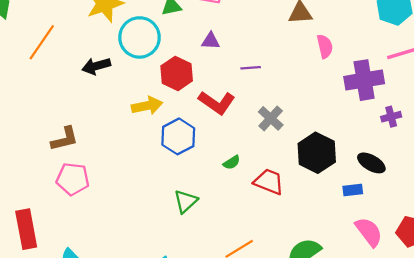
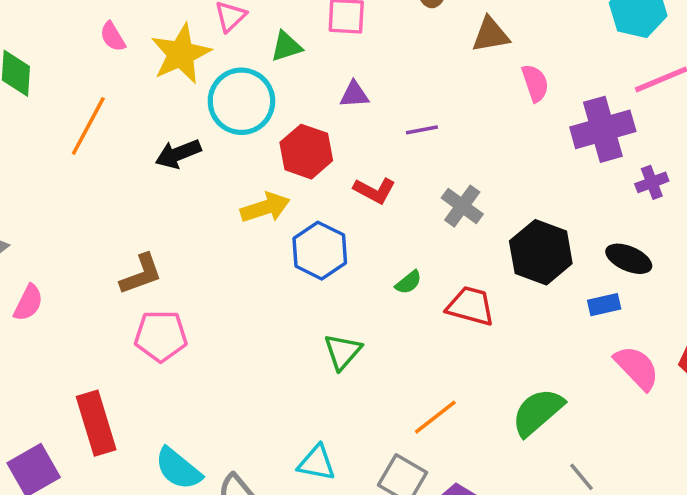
red L-shape: (217, 103) -> (374, 190), size x0.7

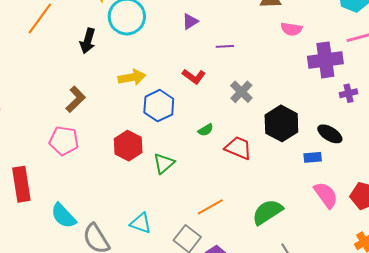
pink semicircle: (535, 83) -> (291, 29), turned 110
purple triangle: (354, 94) -> (190, 21), turned -36
red hexagon: (306, 152) -> (128, 146), moved
black arrow: (178, 154) -> (88, 41), turned -60
brown L-shape: (141, 274) -> (76, 99), moved, turned -32

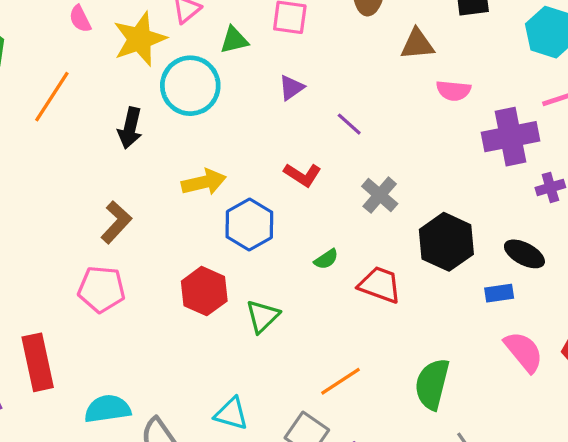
purple line: (225, 46) -> (349, 124), turned 48
green semicircle: (267, 212) -> (432, 384), turned -40
cyan semicircle: (63, 216) -> (108, 409), turned 128

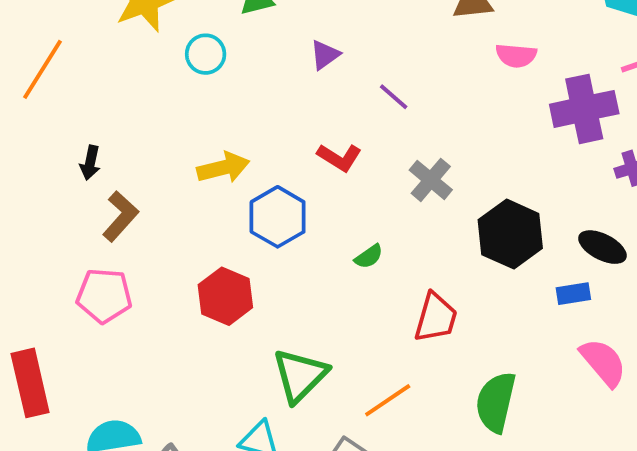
cyan circle: (190, 86) -> (206, 54), size x0.6
black arrow: (130, 128) -> (90, 163), moved, size x0.7
red trapezoid: (380, 285) -> (436, 318), moved, turned 87
green triangle: (263, 316) -> (300, 375), moved, size x1.4

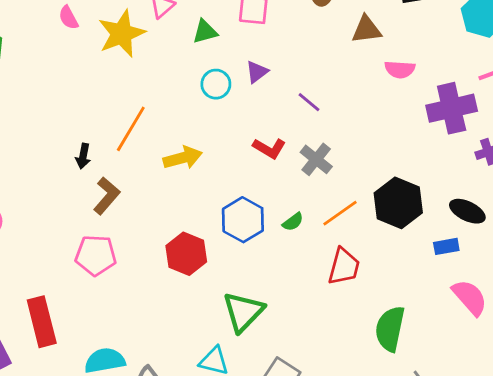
cyan circle: (206, 54) -> (216, 84), moved
orange line: (43, 69) -> (131, 129), moved
gray cross: (431, 180) -> (316, 159), moved
blue hexagon: (278, 217) -> (243, 220), moved
orange line: (388, 400) -> (340, 213), moved

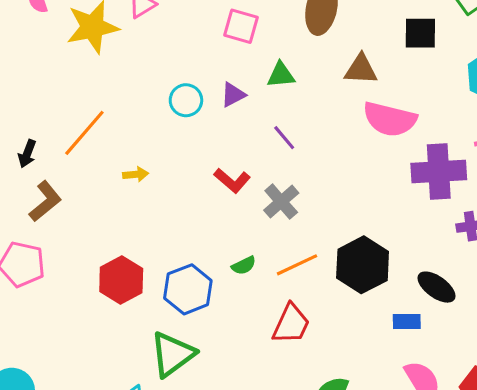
green triangle: (205, 32) -> (281, 75), moved
pink semicircle: (400, 69) -> (390, 119), size x1.6
yellow arrow: (183, 158) -> (136, 174), size x0.6
blue hexagon: (243, 220) -> (188, 289), moved

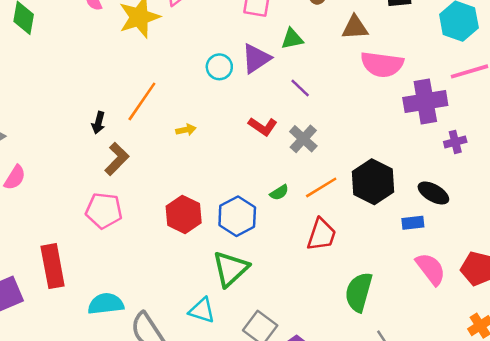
purple triangle: (233, 95) -> (256, 58), size x1.5

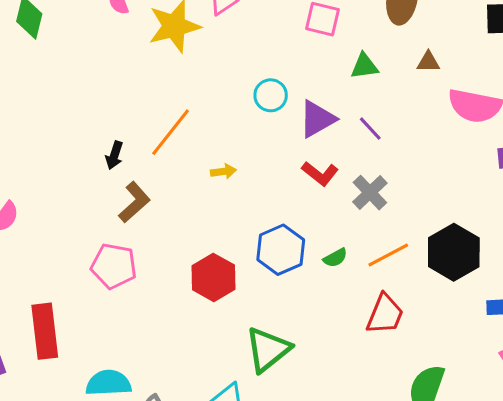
brown triangle: (355, 27) -> (428, 62), moved, size x0.7
purple triangle: (256, 58) -> (317, 119), moved
blue hexagon: (237, 216) -> (281, 250), moved

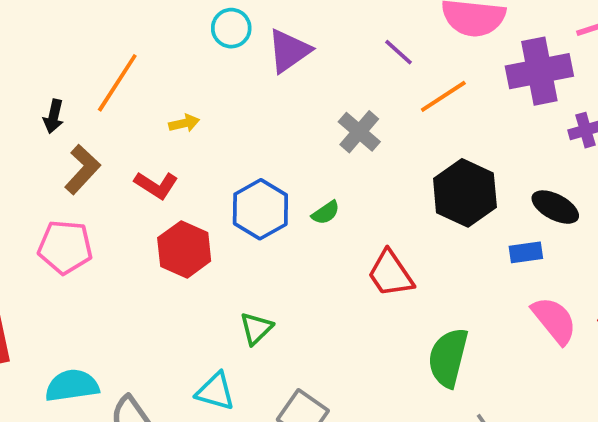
purple line: (370, 129) -> (399, 52), moved
red L-shape: (320, 174) -> (156, 185), moved
orange line: (388, 255) -> (443, 96), moved
red trapezoid: (385, 314) -> (390, 274), turned 129
green triangle: (268, 349) -> (256, 328), size x0.6

